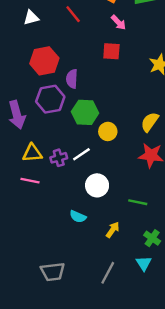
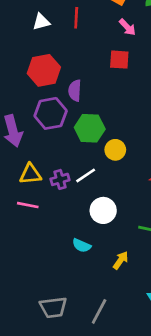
red line: (73, 14) -> (76, 18), turned 42
white triangle: (31, 18) -> (41, 22), moved
gray line: (108, 273) -> (99, 311), moved

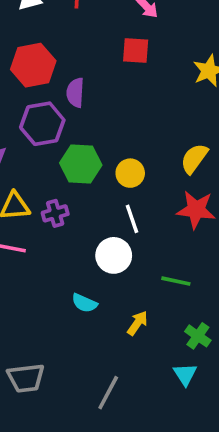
green hexagon: (90, 128) -> (81, 164), moved
white line: (86, 175) -> (132, 219), moved, turned -75
gray trapezoid: (53, 307) -> (26, 378), moved

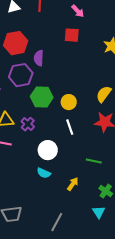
purple cross: (55, 213) -> (28, 124), turned -32
white circle: (114, 255) -> (48, 150), moved

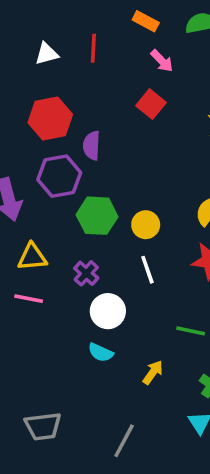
red square: (72, 35) -> (151, 104), turned 35
purple cross: (28, 124) -> (86, 273), moved

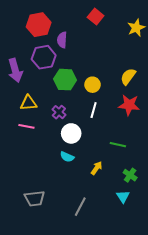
white line: (147, 270) -> (94, 110), turned 35

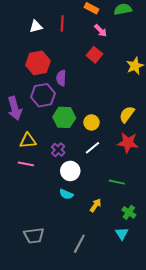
white line: (94, 110) -> (92, 148), turned 35

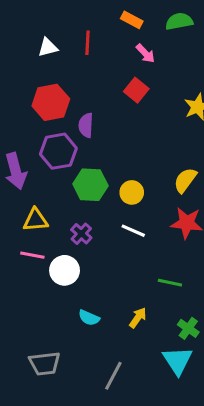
white line: (92, 148) -> (133, 231), turned 63
white circle: (70, 171) -> (65, 270), moved
cyan semicircle: (66, 194) -> (89, 318), moved
cyan triangle: (122, 234) -> (178, 360), size x1.5

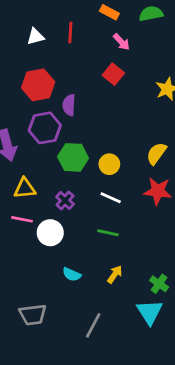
green line: (170, 283) -> (108, 233), moved

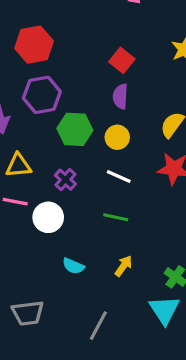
red square: (113, 74) -> (122, 60), moved
purple semicircle: (69, 105) -> (120, 96), moved

